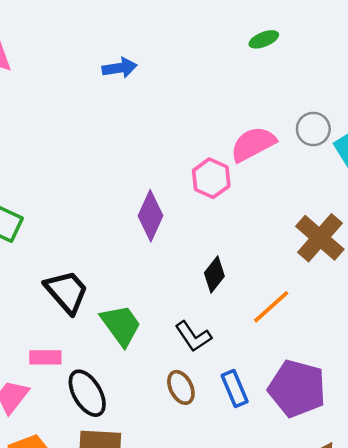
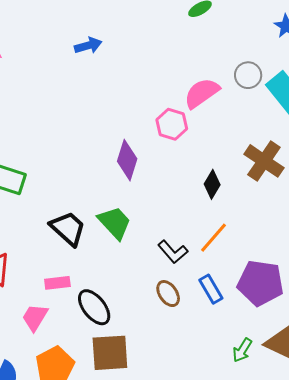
black diamond: (214, 274) -> (212, 184), moved
orange line: (271, 307) -> (214, 238), moved
green trapezoid: (121, 325) -> (115, 223), moved

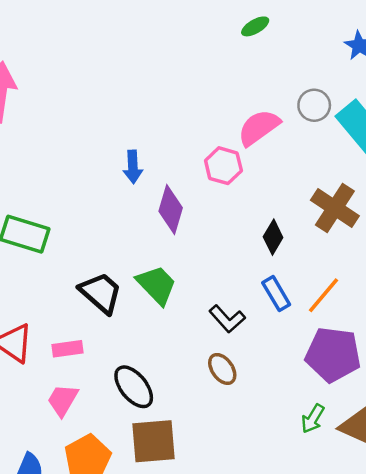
blue arrow: (88, 45) -> (133, 167), moved, turned 104
orange line: (214, 238) -> (324, 295), moved
pink rectangle: (57, 283) -> (67, 349), moved
blue rectangle: (211, 289) -> (276, 294), moved
green arrow: (242, 350) -> (313, 419), moved

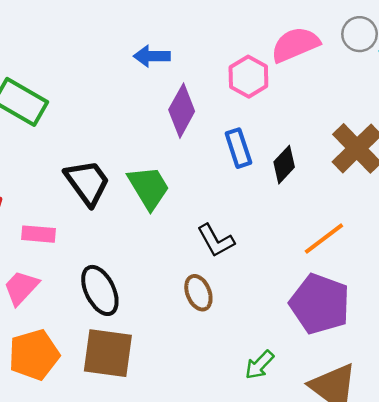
blue arrow: (133, 167) -> (152, 56), turned 80
blue rectangle: (276, 294) -> (238, 148), moved
green arrow: (313, 419) -> (259, 365), moved

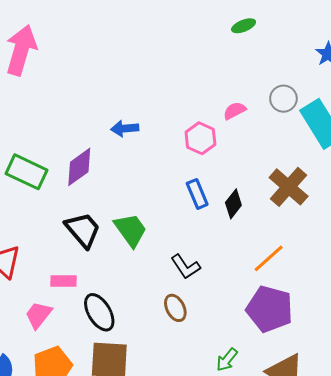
pink semicircle: (295, 45) -> (235, 111), size x0.6
purple diamond: (182, 111) -> (79, 167), moved, turned 30
pink rectangle: (39, 234) -> (63, 281), moved

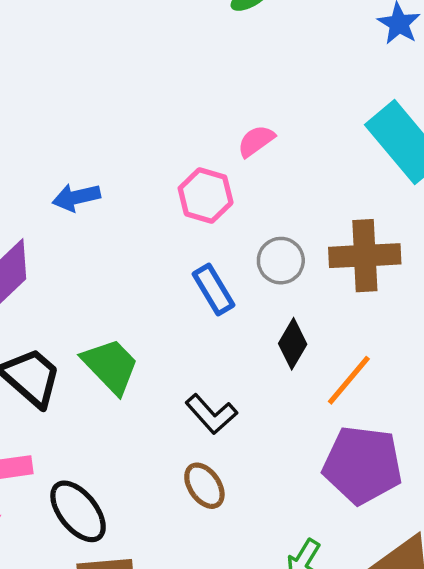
gray circle: (283, 99) -> (281, 261), moved
brown cross: (289, 187) -> (365, 256), turned -36
black diamond: (233, 204) -> (293, 344), moved

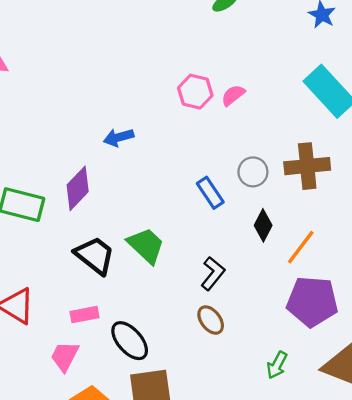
pink hexagon: (206, 195) -> (195, 92), moved
black L-shape: (211, 414) -> (213, 273), turned -96

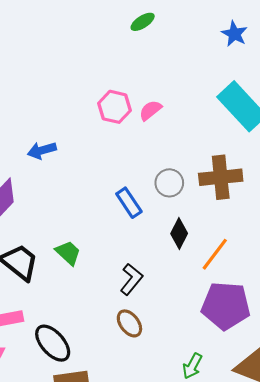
green trapezoid: (146, 245) -> (68, 253), size x0.7

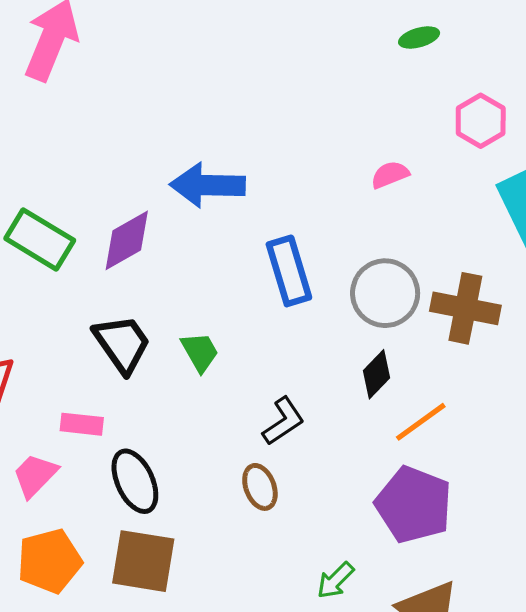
pink hexagon: (114, 107) -> (481, 121), moved
blue arrow: (42, 150) -> (208, 185), size x1.6
gray circle: (169, 183) -> (385, 293), size x1.5
blue rectangle: (129, 203) -> (289, 271), moved, size x1.4

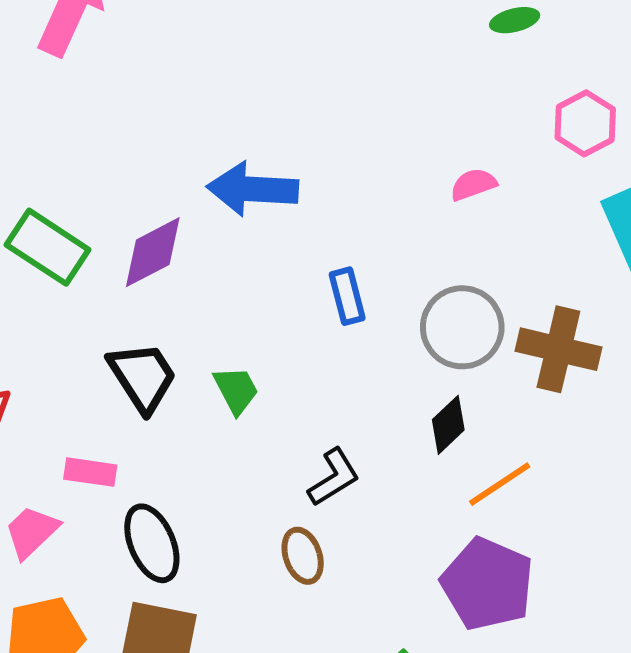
blue rectangle: (289, 271) -> (347, 296), size x0.7

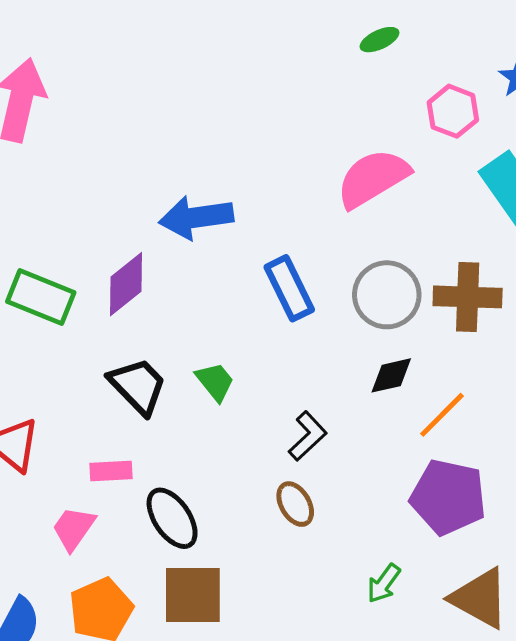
pink semicircle: (473, 184) -> (373, 178), size x2.0
blue rectangle: (347, 296) -> (289, 288), size x1.4
black diamond: (448, 425) -> (391, 375), turned 42

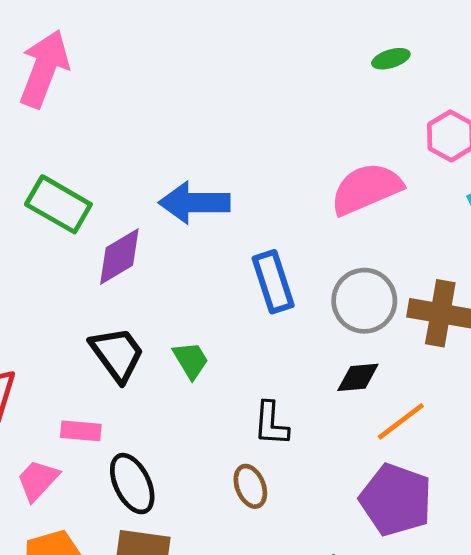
green rectangle: (41, 297) -> (58, 204), moved
black L-shape: (308, 436) -> (271, 424), turned 129

